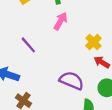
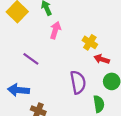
purple semicircle: (72, 81) -> (78, 82), turned 70

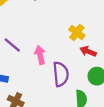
pink arrow: (55, 30) -> (40, 55), moved, turned -35

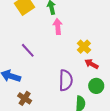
pink arrow: (40, 55) -> (58, 26), moved

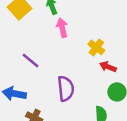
purple semicircle: (66, 80) -> (66, 89), moved

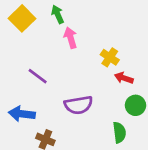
purple semicircle: (66, 89) -> (78, 105), turned 90

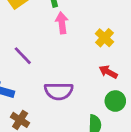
yellow cross: (110, 57) -> (104, 38), moved

